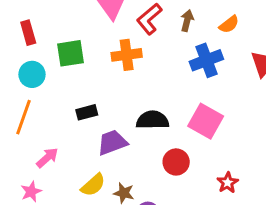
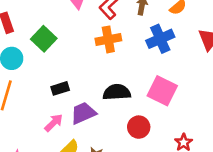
green square: (70, 53) -> (44, 39), turned -35
orange cross: (127, 55) -> (108, 39), moved
pink arrow: (47, 158) -> (54, 123), moved

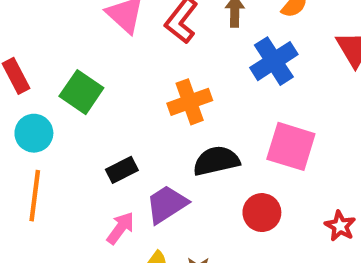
orange cross: (108, 39) -> (190, 102), moved

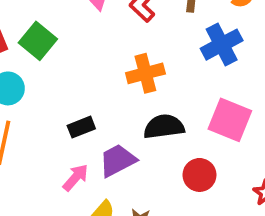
green square: (81, 92) -> (38, 41), moved

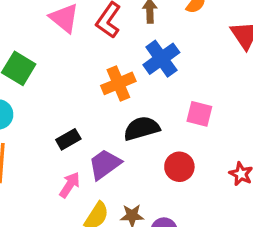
blue cross: (222, 45) -> (161, 59), moved
pink square: (230, 120) -> (199, 114), size x0.7

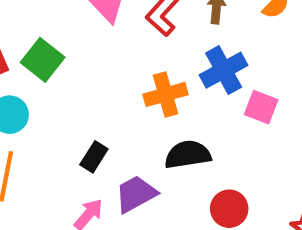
pink square: (199, 114) -> (261, 107), moved
black rectangle: (68, 139) -> (94, 157), turned -35

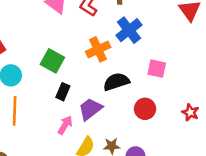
green square: (43, 60) -> (52, 61), moved
pink square: (261, 107) -> (157, 69), moved

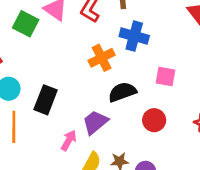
blue cross: (129, 30) -> (134, 36), turned -35
green square: (52, 61) -> (26, 24), moved
black rectangle: (63, 92) -> (46, 100), moved, size x1.5

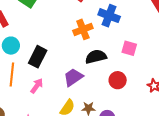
pink arrow: (69, 140) -> (37, 86), moved

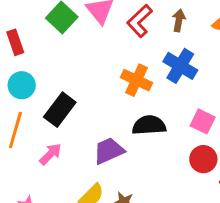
orange cross: (83, 29) -> (137, 80), turned 36
red circle: (118, 80) -> (203, 159), moved

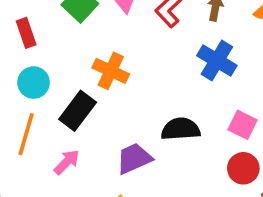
orange cross: (137, 80) -> (111, 71), moved

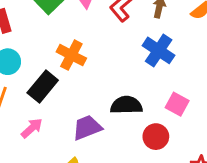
red circle: (243, 168) -> (156, 137), moved

